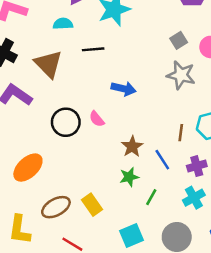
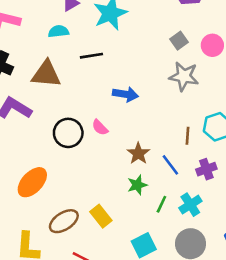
brown triangle: (48, 64) -> (46, 74), turned -36
cyan cross: (194, 198) -> (190, 205), moved

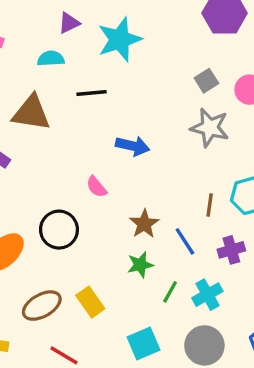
black circle: (68, 133) -> (59, 230), moved

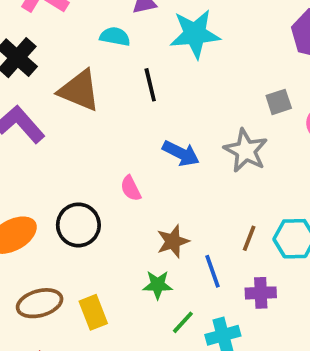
black line: (92, 93) -> (150, 85), turned 68
gray star: (210, 128) -> (246, 151), moved

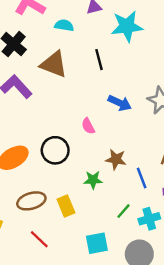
cyan semicircle: (115, 36) -> (64, 25), moved
brown star: (173, 241) -> (116, 159), turned 30
green star: (158, 285) -> (93, 180), moved

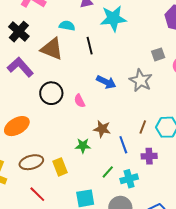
cyan semicircle: (64, 25) -> (67, 26), moved
black circle: (55, 150) -> (51, 93), moved

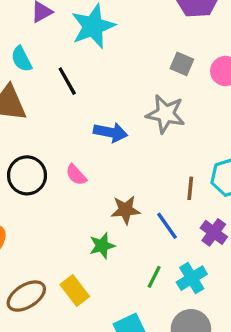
cyan semicircle: (67, 26) -> (21, 59), turned -112
gray square: (158, 54) -> (182, 64), turned -32
purple cross: (149, 156) -> (214, 232), turned -35

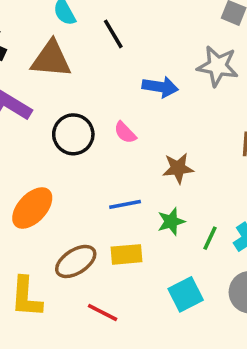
blue line: (167, 226) -> (125, 204), moved, turned -64
green star: (102, 246) -> (171, 221), moved
yellow rectangle: (75, 291) -> (127, 254), turned -56

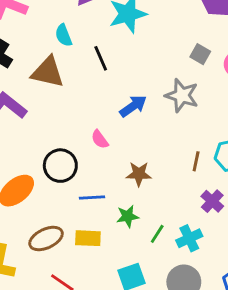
blue arrow: (160, 87) -> (133, 106), turned -52
black circle: (73, 134) -> (60, 166), moved

